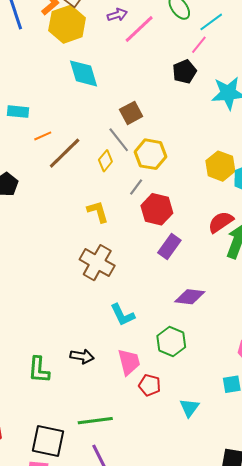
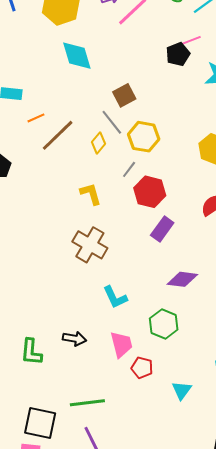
pink line: (199, 45) -> (191, 40), moved, turned 30

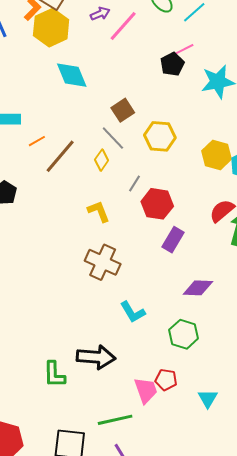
yellow hexagon: (144, 137) -> (160, 136), moved
black arrow: (74, 339) -> (96, 357), size x1.6
pink trapezoid: (121, 344) -> (146, 390), moved

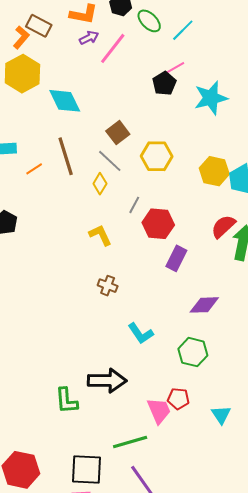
yellow hexagon: (51, 28) -> (22, 74), moved
brown line: (60, 156) -> (66, 156), moved, turned -54
brown cross: (103, 262) -> (108, 286), size x0.6

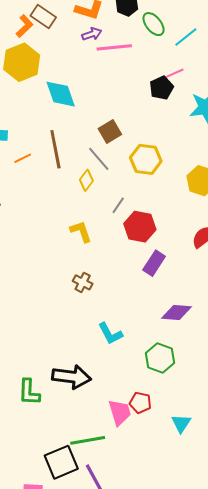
pink line: (113, 48) -> (114, 47), turned 40
black square: (87, 469) -> (61, 462), moved, turned -32

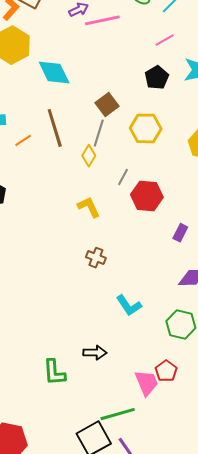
black pentagon: (162, 88) -> (157, 77), moved
gray line: (99, 159) -> (99, 133), turned 64
purple rectangle: (154, 263) -> (180, 233), moved, size x0.7
black arrow: (72, 377) -> (95, 353), size x0.6
red pentagon: (140, 403) -> (166, 371), turned 30

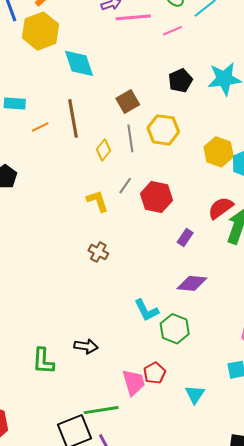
pink line: (165, 40) -> (173, 31), moved
gray line: (99, 133) -> (130, 138), moved, turned -32
gray line: (123, 177) -> (125, 186), moved
cyan L-shape: (129, 305) -> (146, 310), moved

